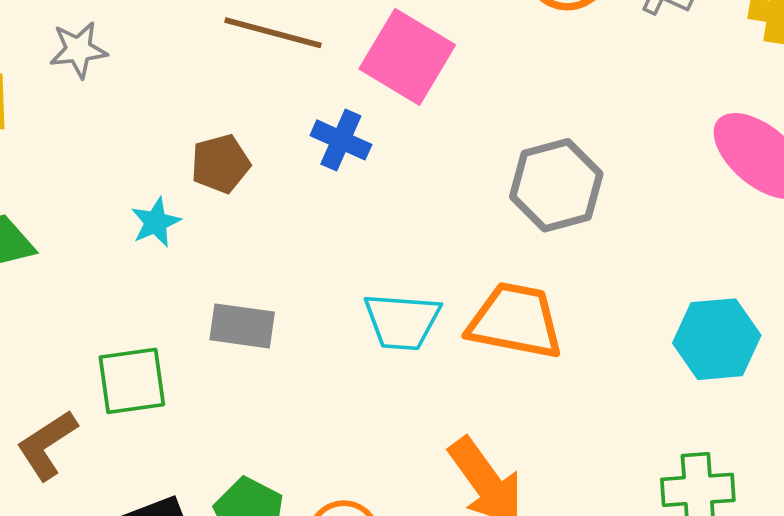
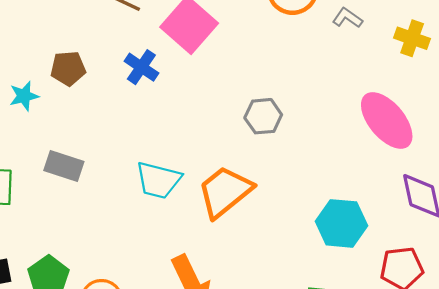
gray hexagon: (556, 185) -> (263, 116), size x0.7
orange trapezoid: (515, 321) -> (225, 192), turned -60

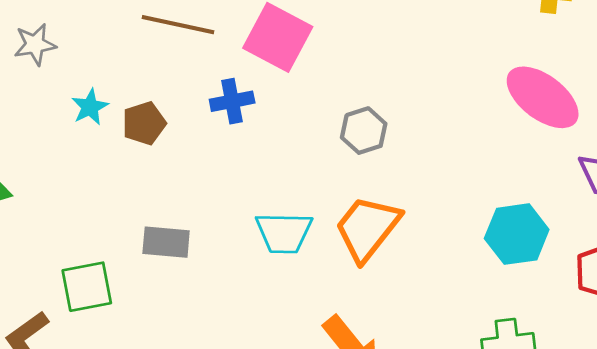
blue cross: (141, 67) -> (232, 101), turned -32
cyan star: (24, 96) -> (90, 107), moved
gray hexagon: (263, 116) -> (364, 131), moved

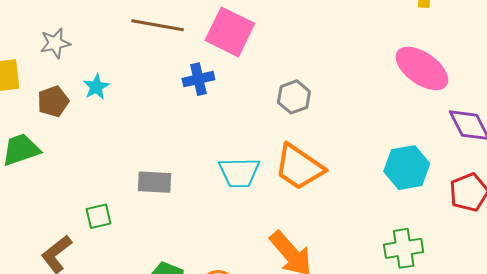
brown pentagon: (144, 123) -> (53, 101), moved
orange trapezoid: (367, 228) -> (299, 167), turned -92
green square: (87, 287) -> (99, 216), size x0.7

